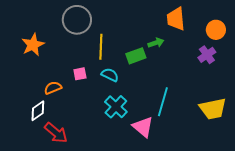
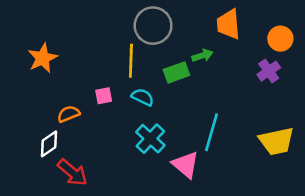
gray circle: (77, 20) -> (153, 26), moved

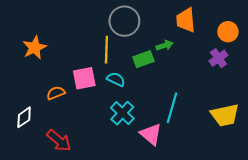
pink square: (104, 96) -> (84, 78), size x1.6
white diamond: (49, 144) -> (24, 117), moved

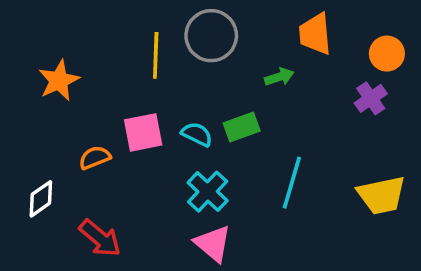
yellow line: (106, 50) -> (156, 55), moved
green rectangle: (143, 59) -> (242, 127), moved
pink triangle: (151, 134) -> (213, 244), moved

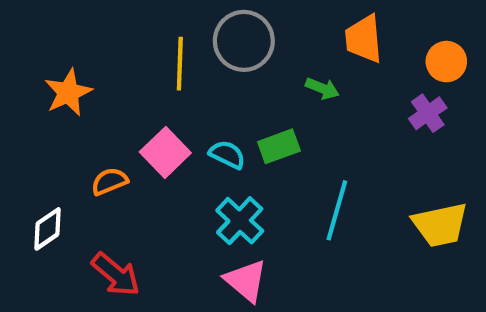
green arrow: (279, 77) -> (322, 88), turned 40
pink square: (143, 132) -> (165, 152), turned -33

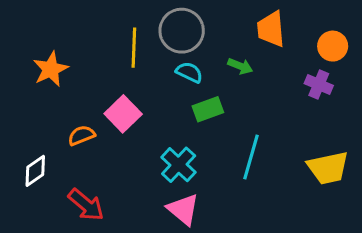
purple cross: (428, 113) -> (319, 85), turned -32
cyan semicircle: (227, 155) -> (189, 72), moved

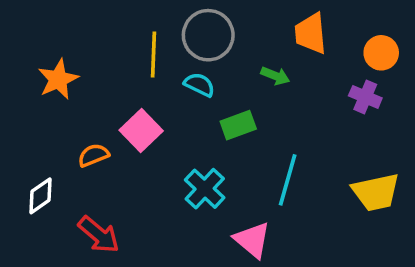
cyan semicircle: (189, 72) -> (199, 85), moved
pink triangle: (183, 209) -> (252, 240), moved

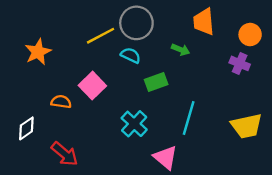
yellow line: (153, 55) -> (101, 36), turned 60
orange semicircle: (93, 155) -> (61, 102), turned 30

